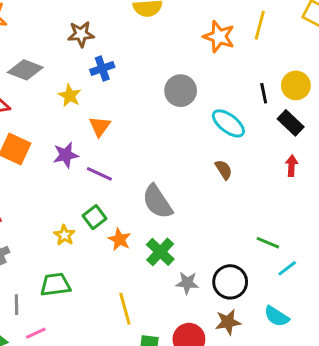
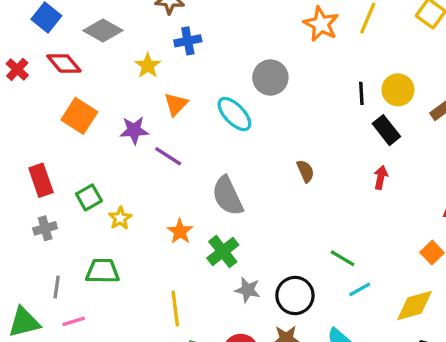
cyan ellipse: (228, 123) -> (234, 114), moved
green square: (94, 217) -> (89, 197), moved

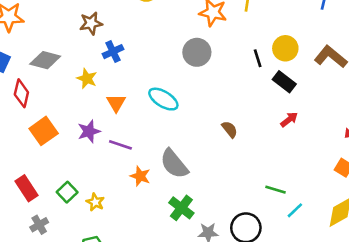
red diamond: (64, 63) -> (21, 93), turned 68
gray circle: (270, 78) -> (197, 52), moved
orange square: (79, 116) -> (44, 131), turned 36
red arrow: (381, 177) -> (289, 120), turned 54
orange star: (180, 231) -> (140, 176), moved

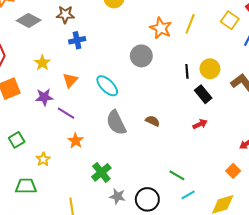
gray diamond: (45, 60) -> (29, 20), moved
yellow star: (87, 79) -> (42, 63), moved
brown semicircle: (230, 129) -> (153, 121), turned -40
gray semicircle: (174, 164) -> (116, 123), moved
yellow star: (95, 202) -> (43, 159), moved

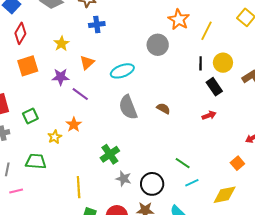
yellow line: (190, 24) -> (206, 31), moved
cyan ellipse: (107, 86) -> (122, 71), turned -70
orange star: (76, 141) -> (74, 125), moved

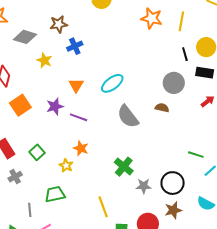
yellow star: (61, 44) -> (44, 60), moved
gray circle: (158, 45) -> (174, 83), moved
black rectangle: (214, 87) -> (205, 73), turned -30

